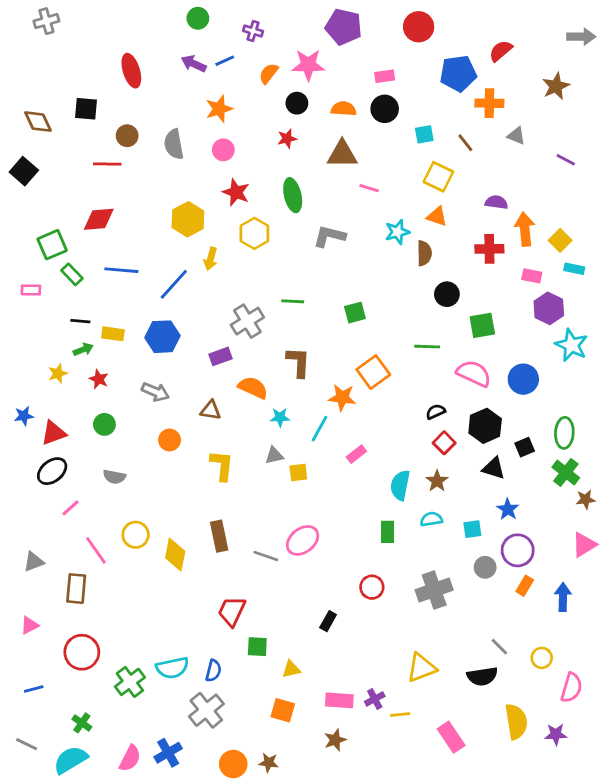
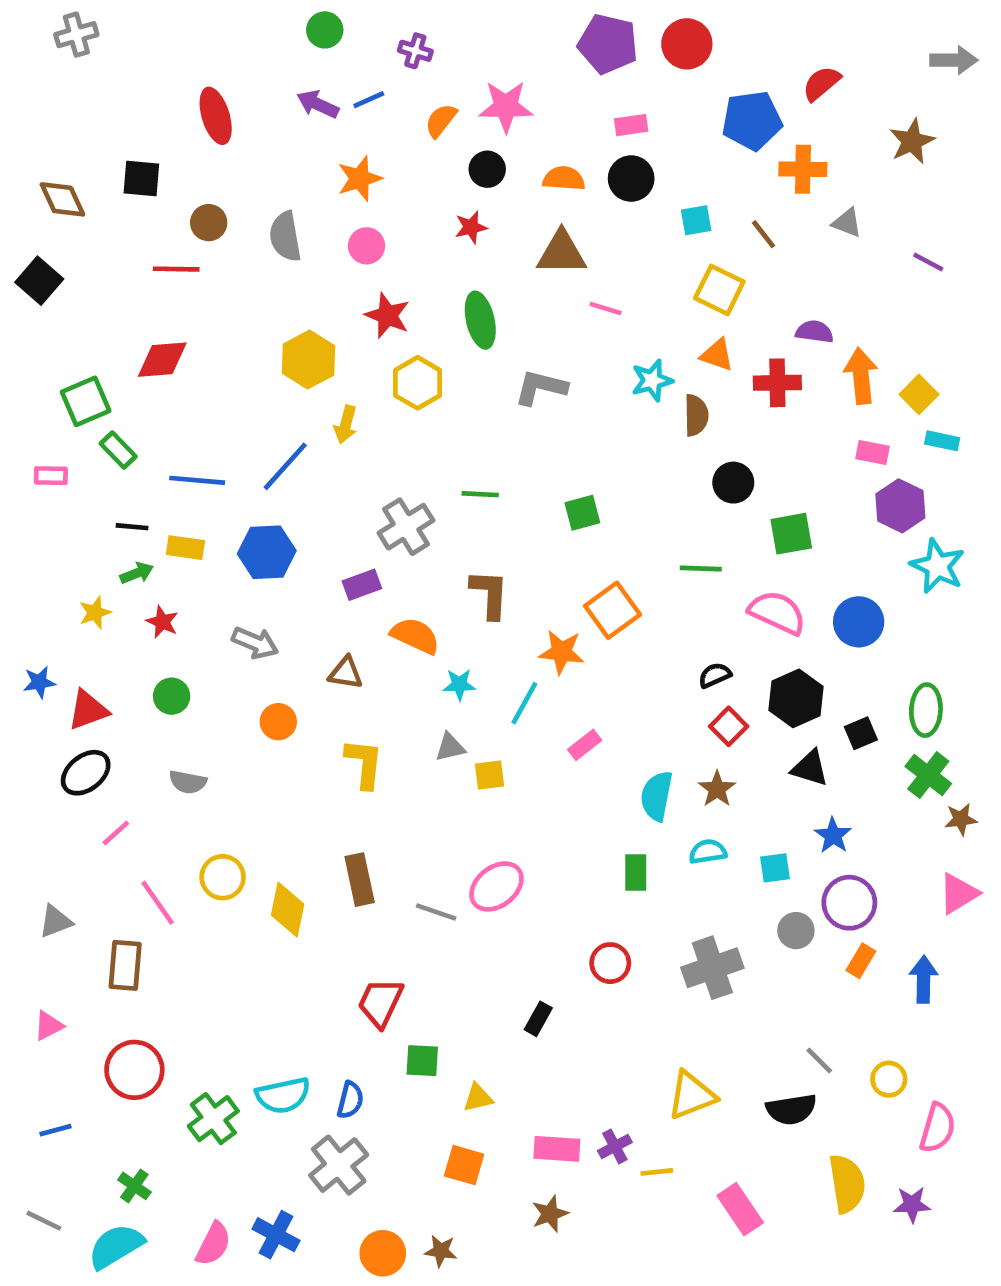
purple pentagon: (344, 27) -> (608, 44), moved
red cross: (489, 249) -> (777, 383), moved
blue line: (121, 270) -> (197, 480), moved
blue cross: (168, 753) -> (276, 1235), turned -32

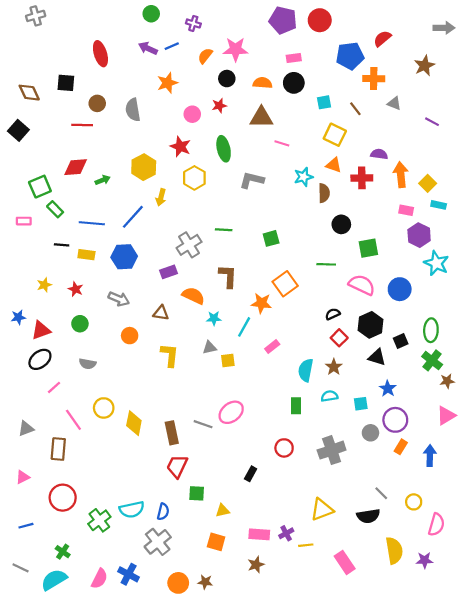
pink circle: (367, 246) -> (192, 114), moved
green arrow: (137, 573) -> (103, 180), moved
brown rectangle: (360, 880) -> (172, 433), moved

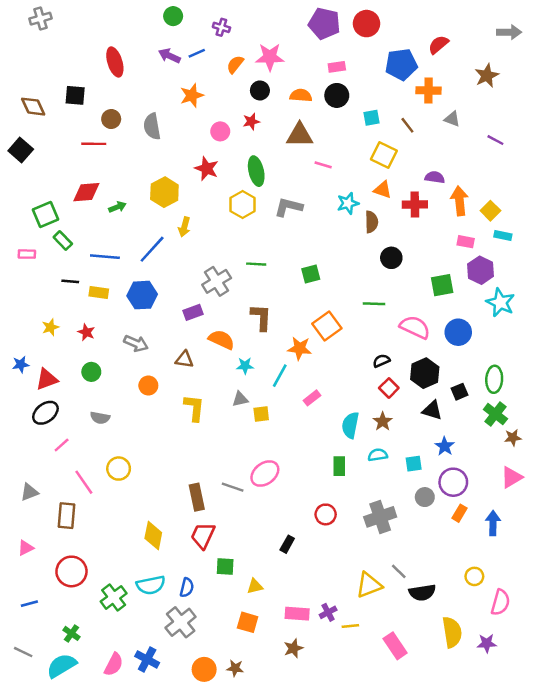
yellow hexagon: (194, 178) -> (243, 205), moved
green square: (368, 248) -> (442, 285), moved
yellow diamond: (134, 423) -> (153, 536), moved
gray line: (381, 493) -> (399, 571), moved

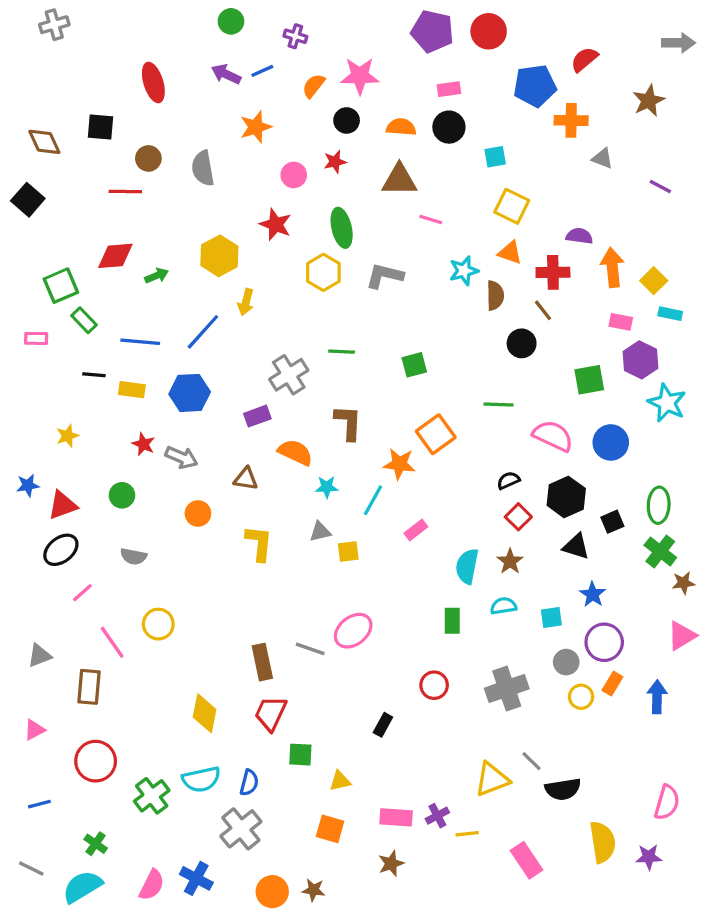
brown line: (407, 125) -> (543, 310), moved
red star: (86, 332) -> (143, 444), moved
yellow circle: (474, 576) -> (581, 697), moved

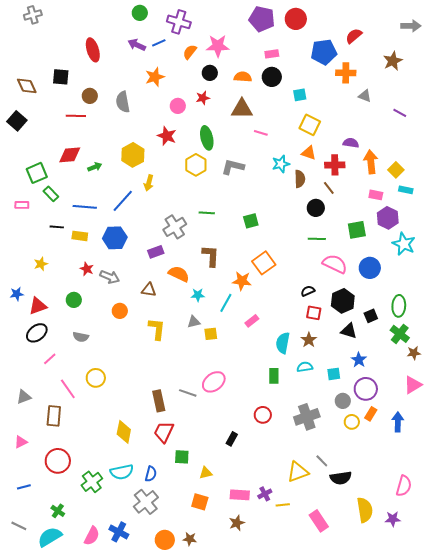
purple cross: (295, 36) -> (179, 22), size x1.6
green line: (498, 404) -> (317, 239), moved
red square: (518, 517) -> (314, 313), turned -35

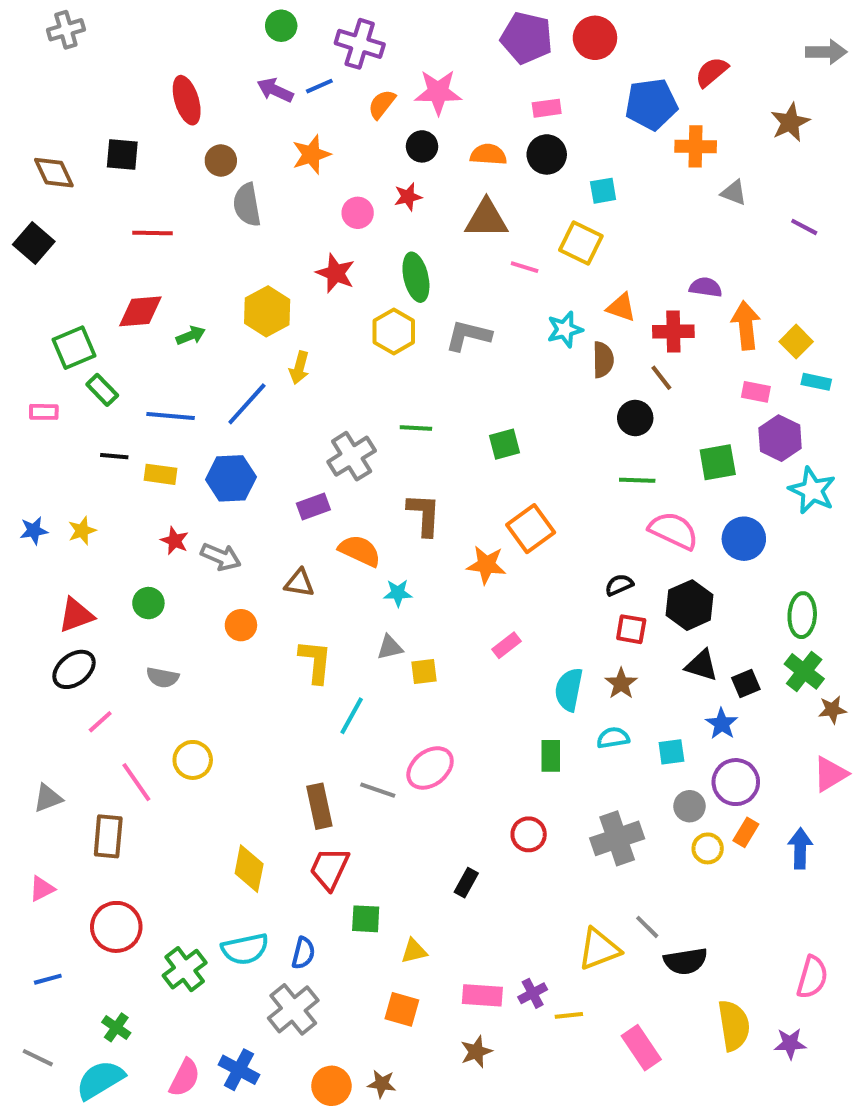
brown circle: (90, 96) -> (221, 161), moved
yellow square: (310, 125) -> (581, 243), moved
blue star: (17, 294) -> (34, 531), moved
cyan line: (226, 303) -> (352, 716), moved
black square: (371, 316) -> (746, 684), moved

